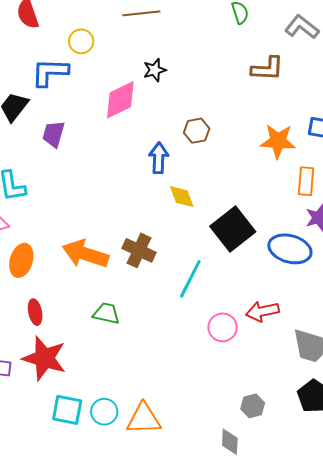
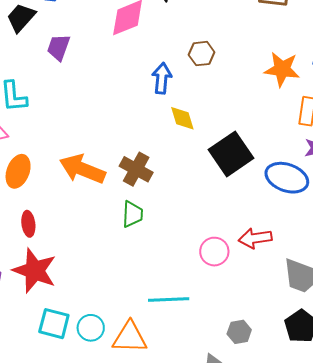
cyan line: (190, 279) -> (169, 299), moved, turned 57
green trapezoid: (106, 313) -> (132, 214), moved, turned 76

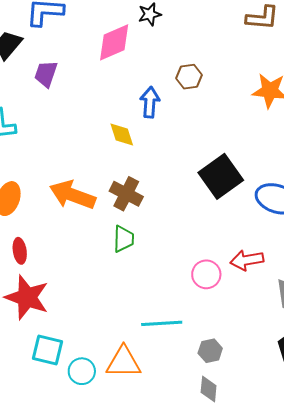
yellow diamond: (182, 118) -> (122, 135), moved
cyan circle: (91, 328) -> (82, 371), moved
gray hexagon: (239, 332) -> (210, 351), moved

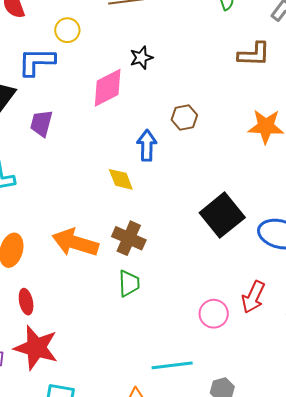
red arrow: (247, 260) -> (253, 297), turned -52

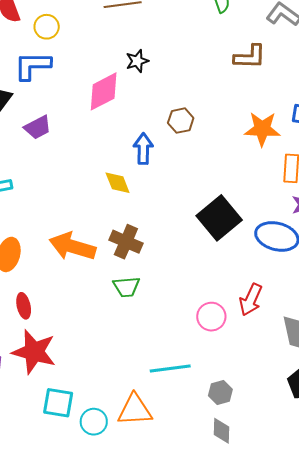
yellow circle: (67, 30) -> (47, 27), moved
purple trapezoid: (41, 123) -> (38, 127), turned -132
green trapezoid: (129, 283) -> (126, 287), turned 88

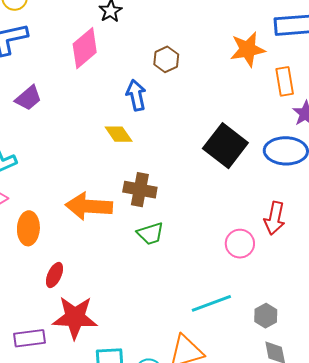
red ellipse: (24, 306) -> (54, 275), turned 50

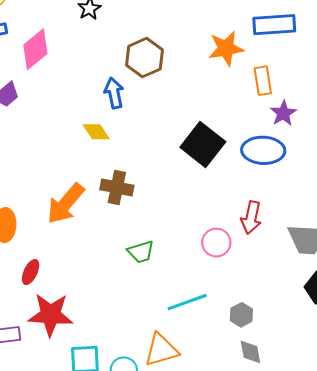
pink diamond: (85, 48) -> (35, 49), moved
brown hexagon: (166, 59) -> (145, 58), size x1.5
orange arrow: (89, 206) -> (66, 204), turned -54
green trapezoid: (150, 234) -> (141, 252), moved

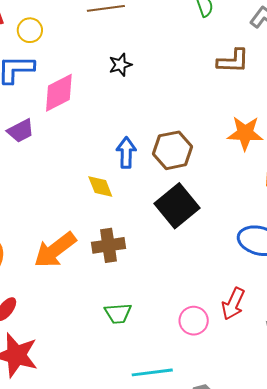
brown hexagon: (145, 58) -> (173, 150), moved
black square: (203, 144) -> (177, 206), moved
brown cross: (117, 188) -> (109, 245), turned -32

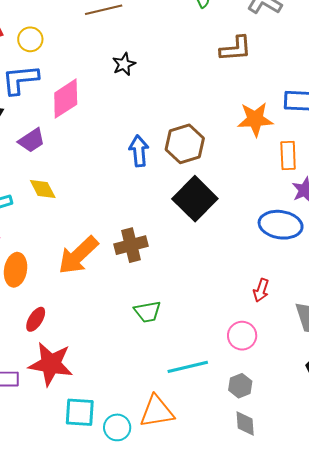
yellow diamond: (100, 187) -> (43, 189), moved
red arrow: (233, 304) -> (261, 290), size x0.7
pink circle: (194, 321) -> (242, 336), moved

